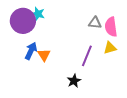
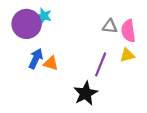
orange triangle: (44, 55) -> (51, 63), turned -40
black star: (74, 81) -> (86, 93), size x1.5

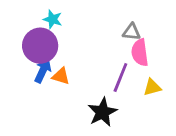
purple circle: (27, 24) -> (40, 46), moved
pink semicircle: (128, 31) -> (140, 53), moved
yellow triangle: (127, 55) -> (152, 87), moved

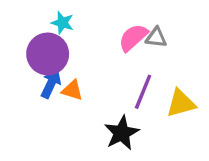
pink semicircle: (140, 53) -> (133, 38), moved, turned 56
yellow triangle: (152, 87) -> (181, 103), size x1.4

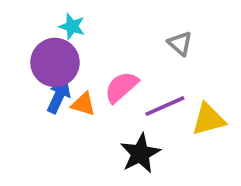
pink semicircle: (133, 38) -> (121, 87), moved
gray triangle: (156, 38) -> (180, 43), turned 35
purple line: (143, 92) -> (165, 106), turned 44

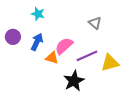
purple circle: (55, 62) -> (13, 37), moved, size x0.6
blue arrow: (59, 97) -> (37, 42), moved
orange triangle: (83, 104) -> (52, 58), moved

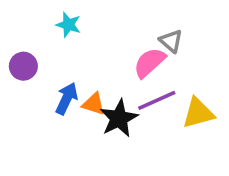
blue arrow: (37, 42) -> (67, 99), moved
pink semicircle: (64, 46) -> (149, 63), moved
black star: (74, 81) -> (119, 118), moved

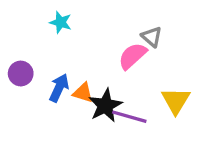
purple circle: (23, 66) -> (21, 73), moved
purple line: (157, 100) -> (129, 117), moved, turned 40
yellow triangle: (198, 113) -> (176, 101), turned -44

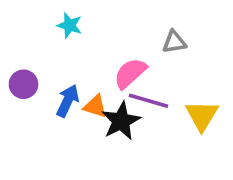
gray triangle: (152, 37) -> (174, 42), turned -50
pink semicircle: (133, 56) -> (130, 73), moved
purple line: (129, 117) -> (149, 101), moved

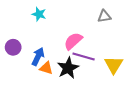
gray triangle: (174, 42) -> (104, 16), moved
orange triangle: (95, 106) -> (46, 68), moved

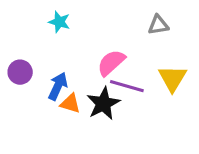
yellow triangle: (114, 65) -> (172, 78), moved

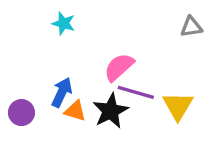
gray triangle: (158, 25) -> (191, 27), moved
purple circle: (20, 72) -> (21, 113), moved
yellow triangle: (172, 78) -> (178, 106), moved

